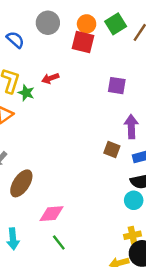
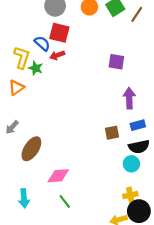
blue semicircle: (15, 40) -> (42, 43), moved
red square: (83, 42) -> (59, 33), moved
brown square: (112, 150) -> (112, 133), moved, turned -32

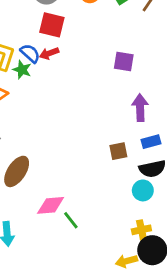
blue semicircle: (42, 43) -> (30, 53), moved
green line: (65, 201) -> (71, 220), moved

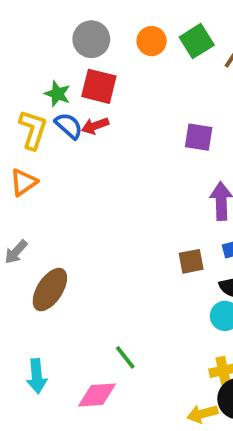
green star: (22, 70) -> (57, 94), moved
pink diamond: (51, 205) -> (97, 395), moved

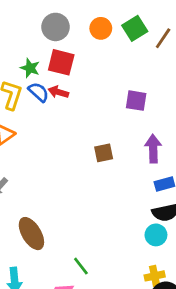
red arrow: (95, 126) -> (58, 92), turned 36
brown square: (191, 261) -> (104, 153), moved
brown ellipse: (50, 290) -> (31, 234), moved, turned -64

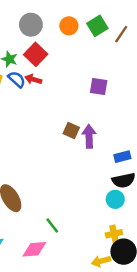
red square: (61, 62) -> (36, 54), turned 30
purple arrow: (153, 149) -> (89, 136), moved
brown square: (104, 153) -> (71, 130), turned 35

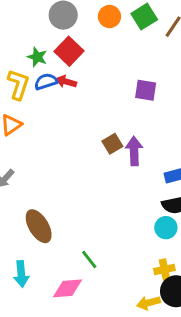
blue semicircle: (17, 79) -> (46, 82), turned -60
brown square: (71, 130) -> (112, 144), turned 35

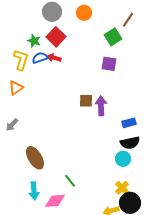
green square: (144, 17) -> (113, 37), moved
brown square: (112, 144) -> (86, 101), turned 32
yellow cross: (164, 270) -> (122, 188), turned -32
cyan arrow: (21, 274) -> (34, 191), moved

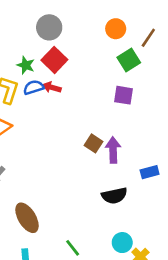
orange circle: (84, 13) -> (116, 29), moved
brown square: (86, 101) -> (94, 143), turned 32
black semicircle: (130, 143) -> (114, 196), moved
cyan circle: (123, 159) -> (122, 243), moved

